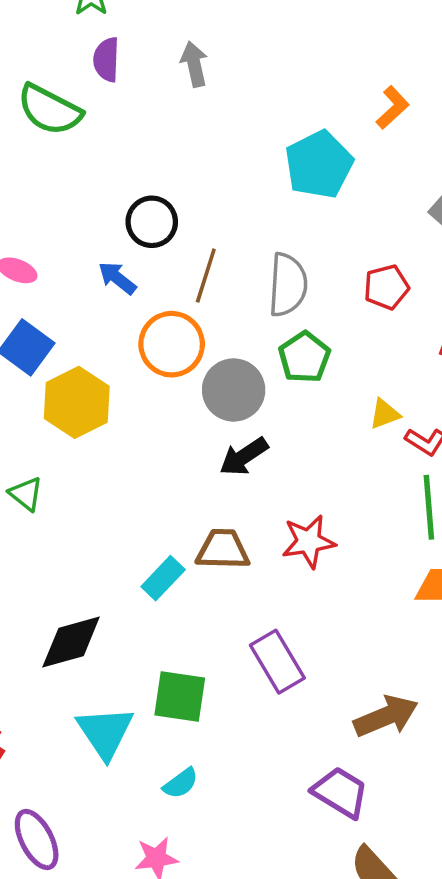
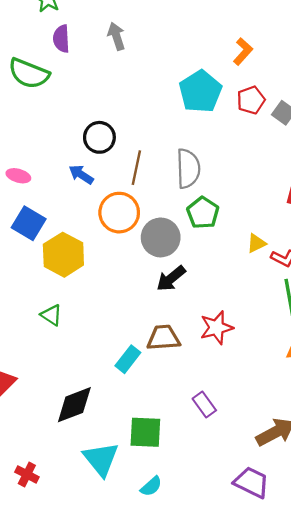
red pentagon: (386, 287) -> (251, 100), moved
green triangle: (26, 494) -> (51, 315), moved
purple rectangle: (277, 662) -> (204, 405), size x0.7

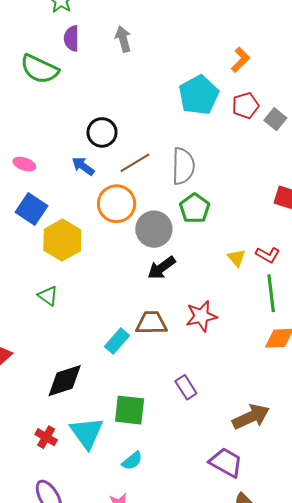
brown line: (136, 168) -> (135, 163), turned 44
yellow triangle: (256, 243) -> (237, 258), moved, turned -48
red cross: (27, 474) -> (46, 437), moved

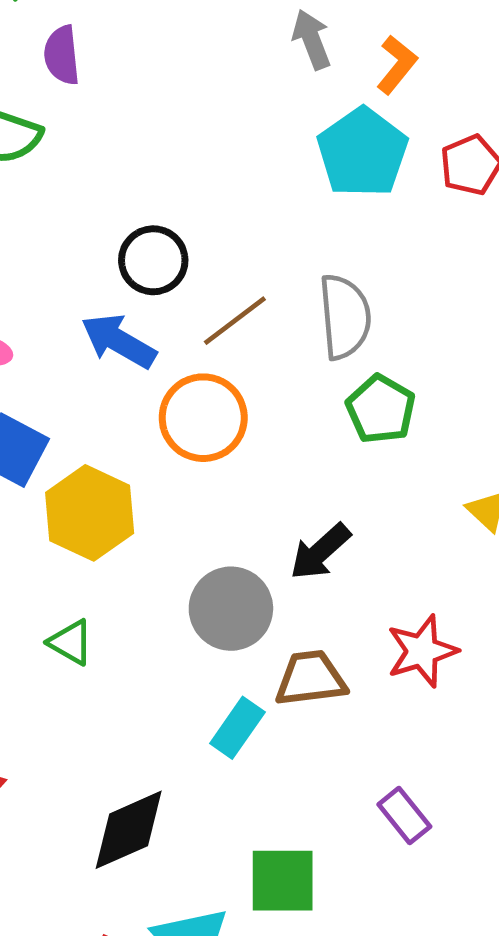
gray arrow: (123, 39) -> (312, 39), moved
orange L-shape: (240, 60) -> (397, 65), moved
blue arrow: (83, 166) -> (119, 341), size x1.4
gray circle: (154, 229) -> (231, 609), moved

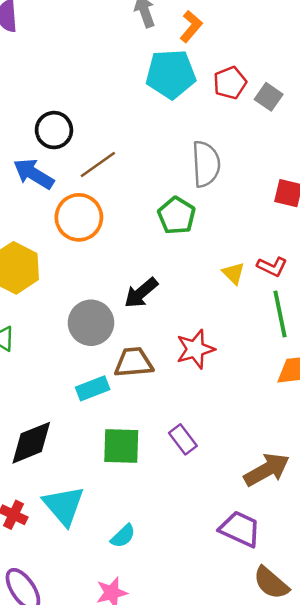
cyan pentagon: (362, 152) -> (171, 74), turned 30
gray semicircle: (345, 317) -> (206, 164), moved
cyan rectangle: (237, 728) -> (93, 388), turned 32
green square: (283, 881) -> (121, 446), moved

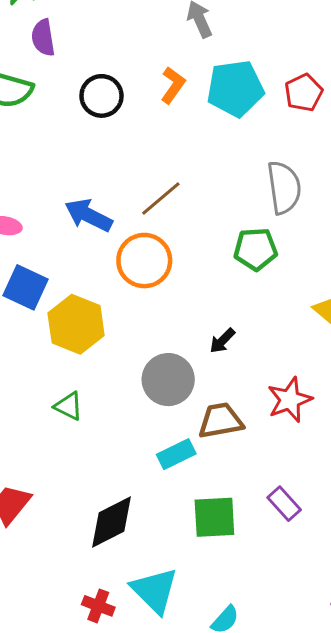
orange L-shape: (191, 26) -> (173, 85), moved
black circle: (54, 130) -> (101, 96), moved
green pentagon: (177, 216) -> (256, 249), turned -30
black arrow: (141, 293) -> (222, 341), size x0.7

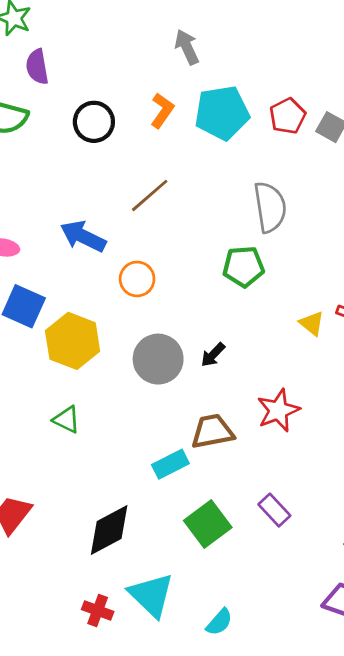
brown line: (161, 198) -> (150, 195), moved
orange circle: (144, 261) -> (137, 279), size x0.7
gray circle: (168, 380) -> (158, 359), moved
green square: (214, 517) -> (208, 524), turned -33

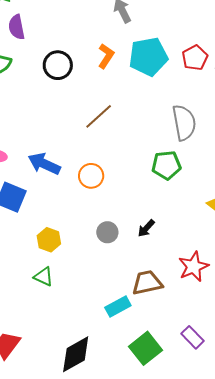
blue arrow: (83, 236) -> (44, 164), moved
yellow hexagon: (73, 341) -> (49, 240), moved, size x0.6
gray circle: (158, 359) -> (107, 232), size x0.6

